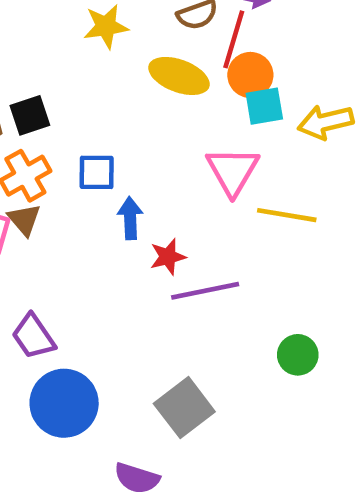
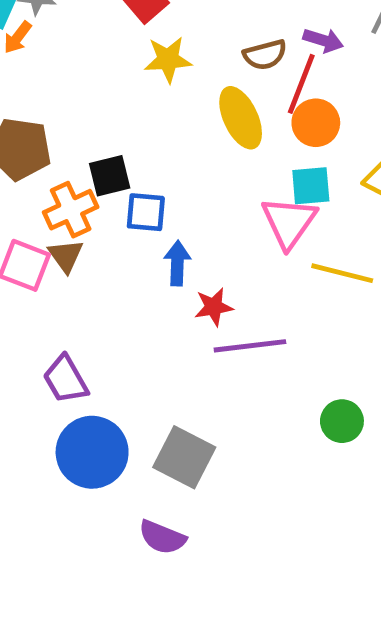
yellow ellipse: (179, 76) -> (241, 118), turned 40
cyan square: (264, 106) -> (311, 186), moved
black square: (30, 115) -> (110, 176), moved
gray square: (184, 408) -> (184, 457), moved, turned -30

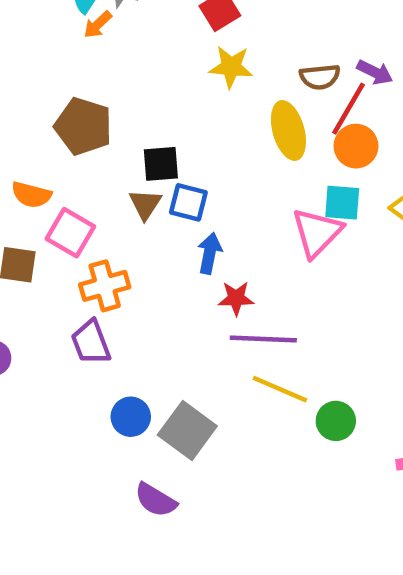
orange cross: (71, 210) -> (105, 286), moved
brown triangle: (66, 256) -> (145, 204), moved
yellow line: (342, 273) -> (280, 389), moved
blue circle: (92, 452) -> (131, 417), moved, size x0.6

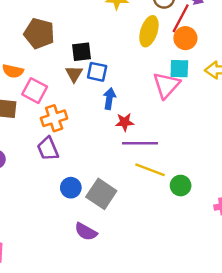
yellow ellipse: (288, 130) -> (149, 31), turned 36

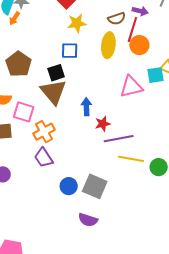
brown pentagon: (39, 33) -> (18, 64), turned 30
cyan square: (179, 69) -> (155, 75), moved
blue square: (97, 72) -> (70, 51), moved
brown triangle: (74, 74) -> (53, 92), size x1.8
pink triangle: (166, 85) -> (131, 87), turned 45

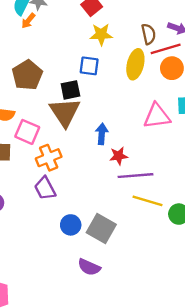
brown semicircle: (117, 19) -> (149, 34), turned -90
red line: (132, 30) -> (166, 49), turned 50

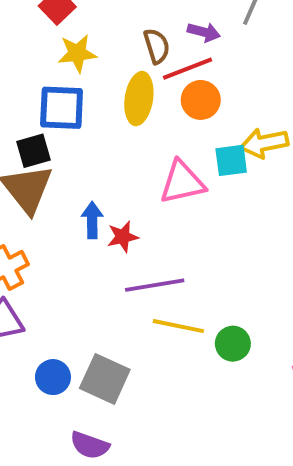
blue square: (89, 66) -> (62, 108), size x1.4
red star: (119, 156) -> (123, 237), moved

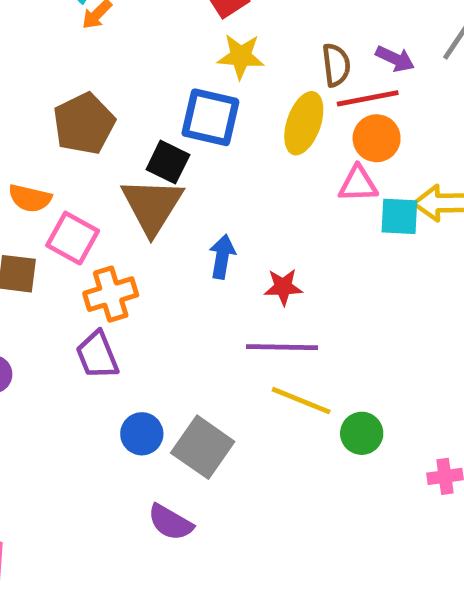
black square: (34, 151) -> (168, 162), turned 32
pink triangle: (182, 182) -> (358, 184), moved, size x0.7
red star: (123, 237) -> (283, 287), moved

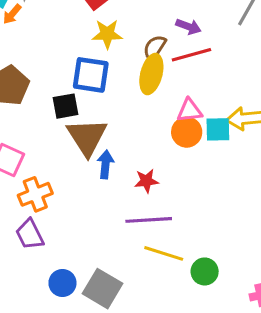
purple arrow: (395, 59) -> (188, 27), moved
brown semicircle: (336, 65) -> (155, 48), moved, turned -136
orange circle: (377, 138) -> (187, 132), moved
black square: (168, 162) -> (66, 106), turned -32
brown triangle: (152, 206) -> (87, 137), moved

